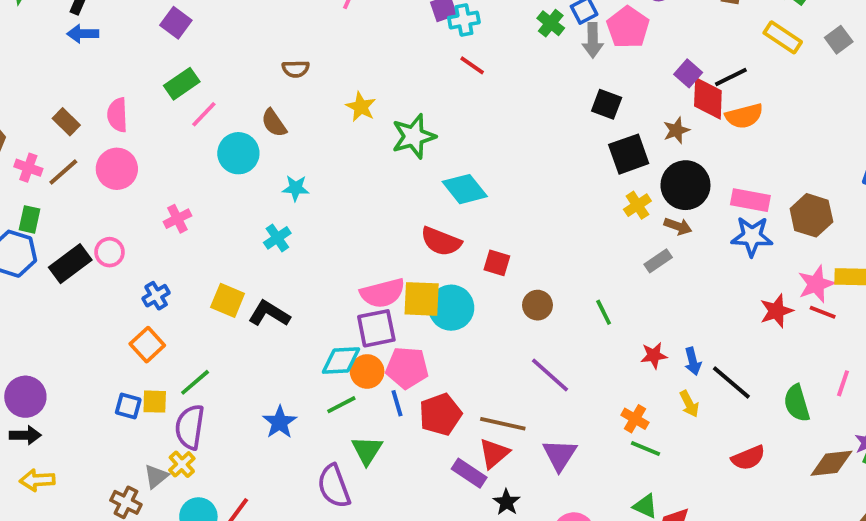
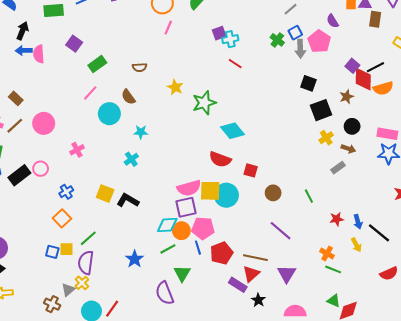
green rectangle: (182, 84) -> (97, 64), moved
pink semicircle: (117, 115) -> (39, 54), moved
black circle: (685, 185) -> (352, 126), size x0.6

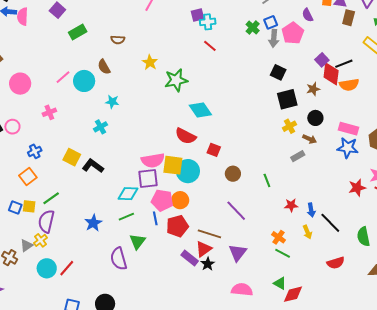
pink line: (90, 93) -> (63, 77), moved
orange circle: (181, 231) -> (180, 200), moved
black star: (258, 300) -> (208, 264), moved

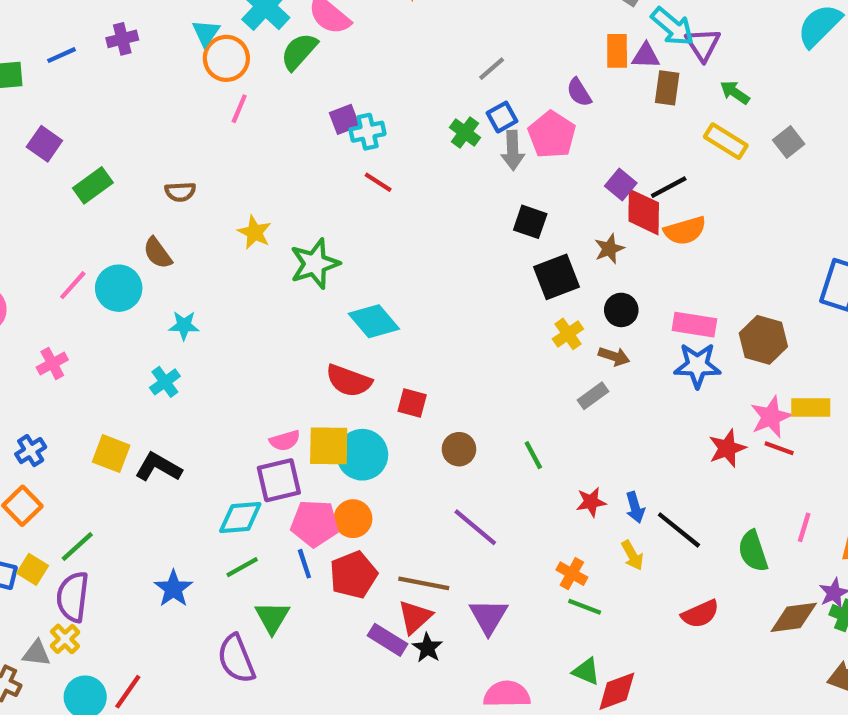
pink semicircle: (153, 160) -> (285, 441), size x0.6
yellow square: (29, 206) -> (33, 569), turned 32
gray triangle: (27, 245) -> (36, 653), turned 48

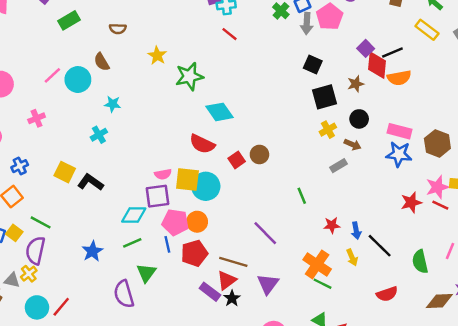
red square: (412, 403) -> (237, 160), turned 35
brown circle: (459, 449) -> (259, 154), moved
green line: (77, 546) -> (41, 222), turned 65
orange cross: (572, 574) -> (317, 264), size x1.6

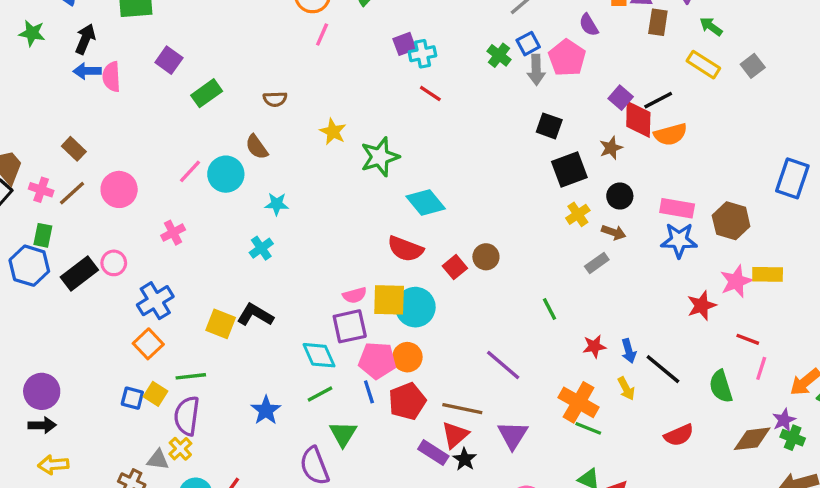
blue cross: (20, 166) -> (155, 301), size x1.5
yellow square: (65, 172) -> (221, 324), moved
red line: (440, 205) -> (748, 339), moved
cyan diamond: (134, 215) -> (319, 355), turned 70
green line: (41, 222) -> (191, 376), turned -30

